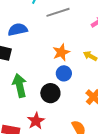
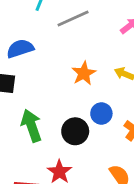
blue circle: (64, 73) -> (101, 114), moved

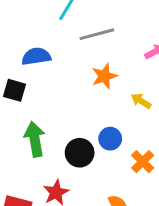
orange star: (84, 73) -> (104, 76), moved

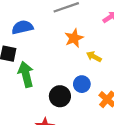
yellow arrow: (141, 101) -> (94, 57), moved
green arrow: (35, 139) -> (26, 74), moved

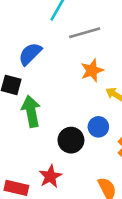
blue semicircle: (22, 27) -> (30, 54), turned -35

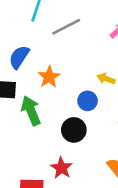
orange star: (92, 70) -> (49, 77), moved
blue circle: (98, 127) -> (87, 101), moved

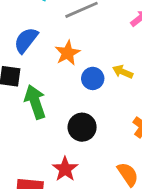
orange star: (49, 77) -> (68, 53), moved
blue circle: (87, 101) -> (93, 78), moved

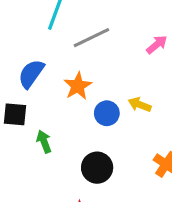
green arrow: (35, 102) -> (44, 142), size x0.6

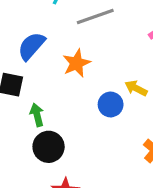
blue circle: (107, 113) -> (111, 104), moved
black circle: (97, 168) -> (49, 147), moved

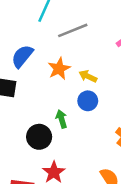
yellow arrow: (136, 88) -> (88, 76), moved
green arrow: (37, 115) -> (61, 119), moved

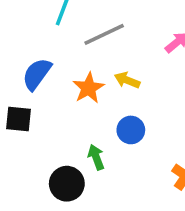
yellow arrow: (88, 76) -> (127, 80), moved

